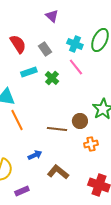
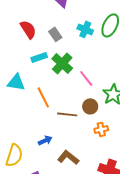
pink line: (76, 67) -> (86, 78), moved
green cross: (52, 78) -> (62, 63), size x1.5
orange line: (17, 120) -> (43, 97), moved

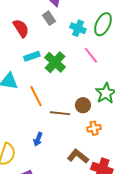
gray rectangle: (55, 34) -> (49, 18), moved
pink line: (86, 78) -> (91, 55), moved
blue arrow: (45, 140) -> (38, 139), turned 136
brown L-shape: (68, 157) -> (78, 156), moved

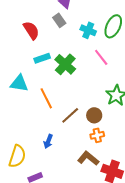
brown circle: (83, 105) -> (94, 115), moved
brown line: (60, 113) -> (70, 115), turned -48
orange cross: (94, 128) -> (97, 135), moved

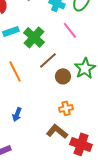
brown line: (70, 115) -> (48, 60), moved
brown circle: (94, 115) -> (63, 76), moved

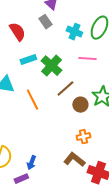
pink line: (70, 30) -> (87, 59), turned -48
blue arrow: (17, 114) -> (31, 163), moved

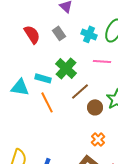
gray rectangle: (45, 22) -> (59, 33), moved
cyan rectangle: (28, 60) -> (43, 78), moved, turned 35
orange cross: (83, 137) -> (98, 139), turned -32

